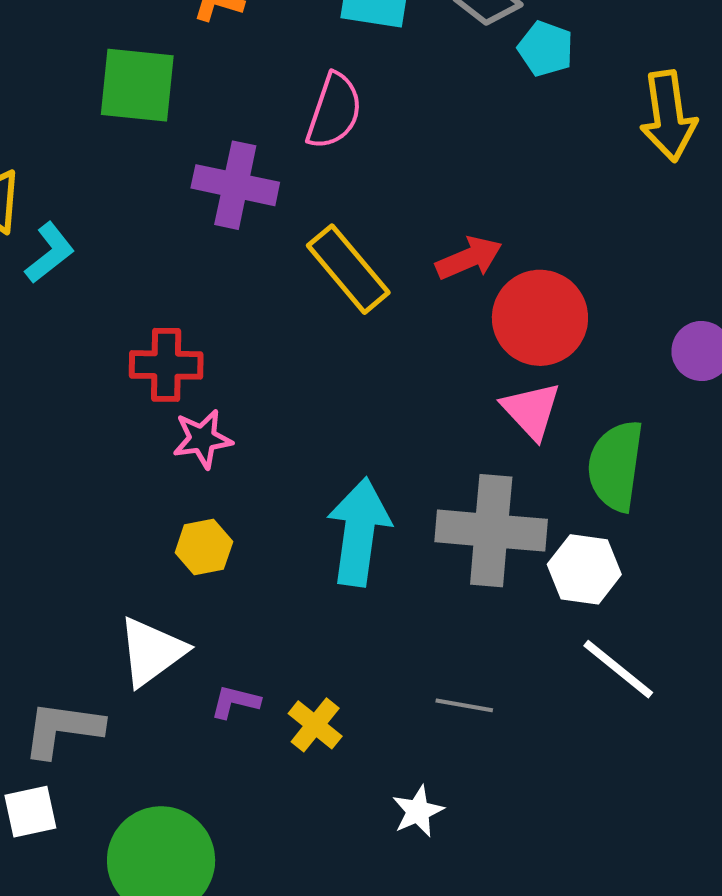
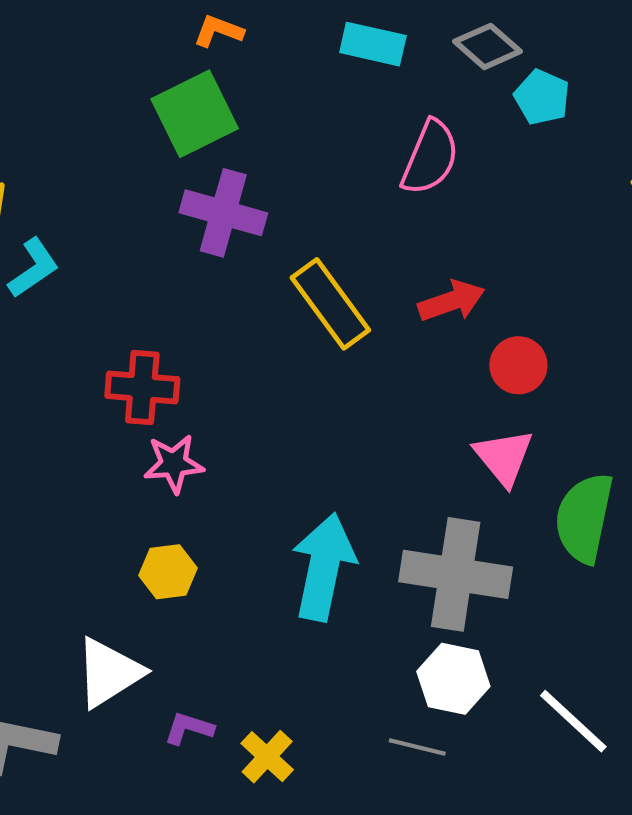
green square: (137, 85) -> (195, 114), moved, turned -36
pink semicircle: (334, 111) -> (430, 158), moved
red circle: (540, 318) -> (518, 365), size x0.6
white hexagon: (584, 569) -> (453, 679), moved

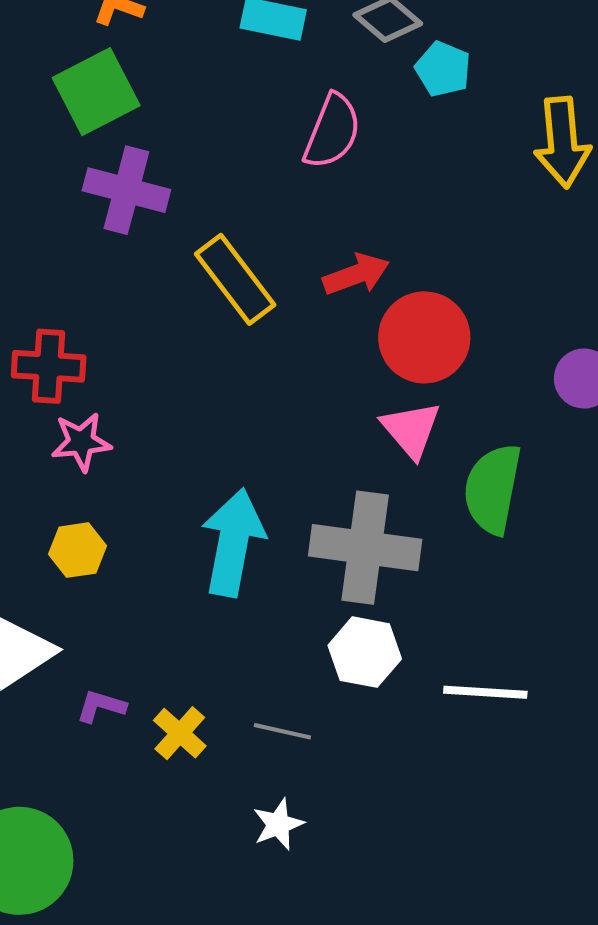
red circle: (518, 365) -> (424, 337), size x1.6
white line: (573, 721) -> (485, 692), turned -38
gray line: (417, 747) -> (282, 731), moved

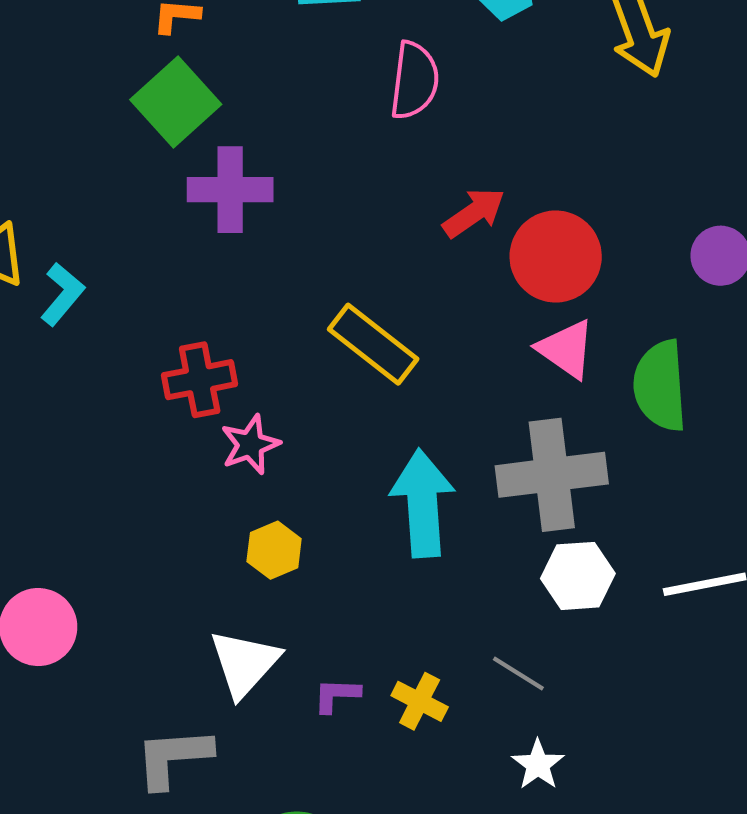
yellow rectangle: (235, 279) -> (373, 344), moved
gray line: (282, 731) -> (518, 673), turned 34

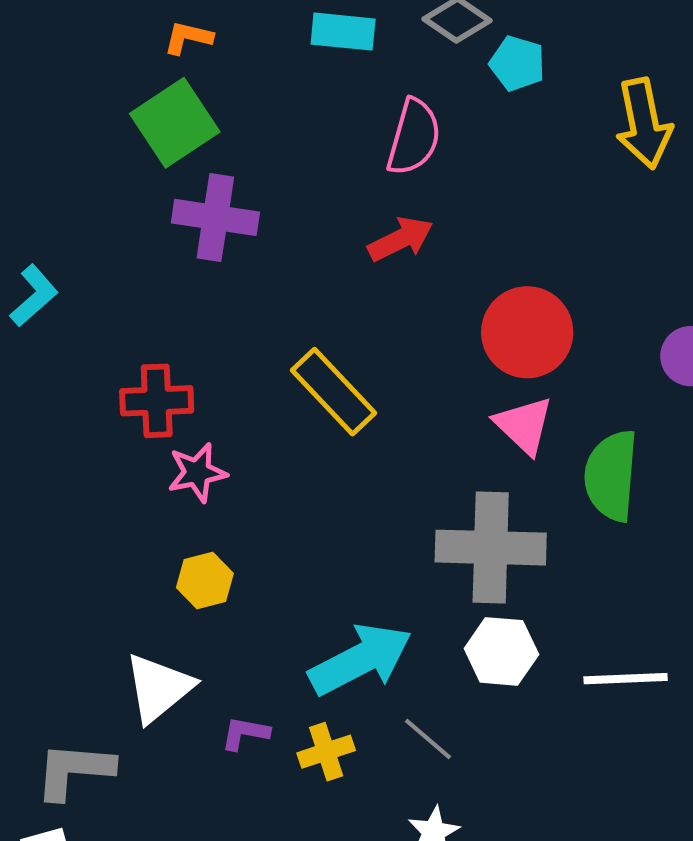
red arrow: (474, 213) -> (401, 239), moved
cyan arrow: (423, 503) -> (360, 659), moved, turned 58
yellow cross: (420, 701) -> (326, 752), turned 36

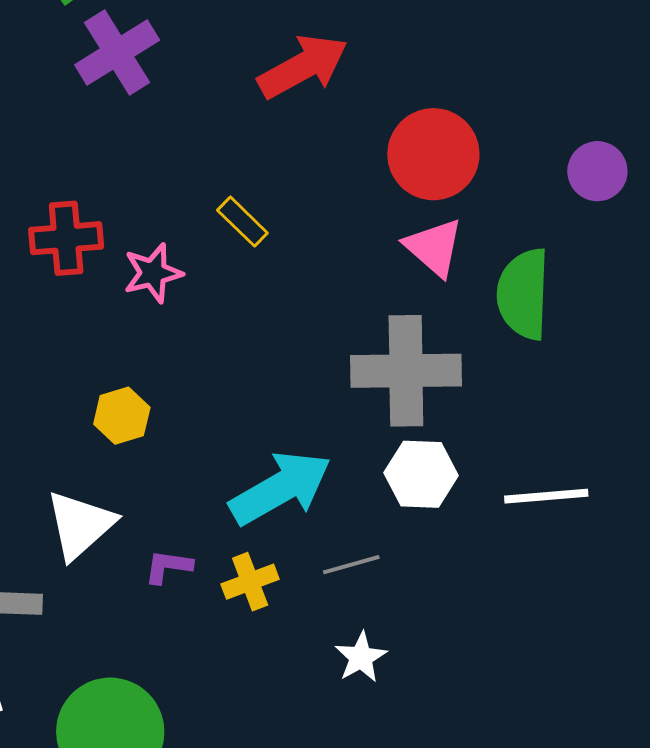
purple cross: (215, 217) -> (117, 53), turned -38
red arrow: (401, 239) -> (303, 66), size x1.4
yellow rectangle: (334, 392) -> (242, 222), size x0.6
pink star: (197, 473) -> (153, 273), moved
gray line: (428, 739) -> (351, 565), turned -54

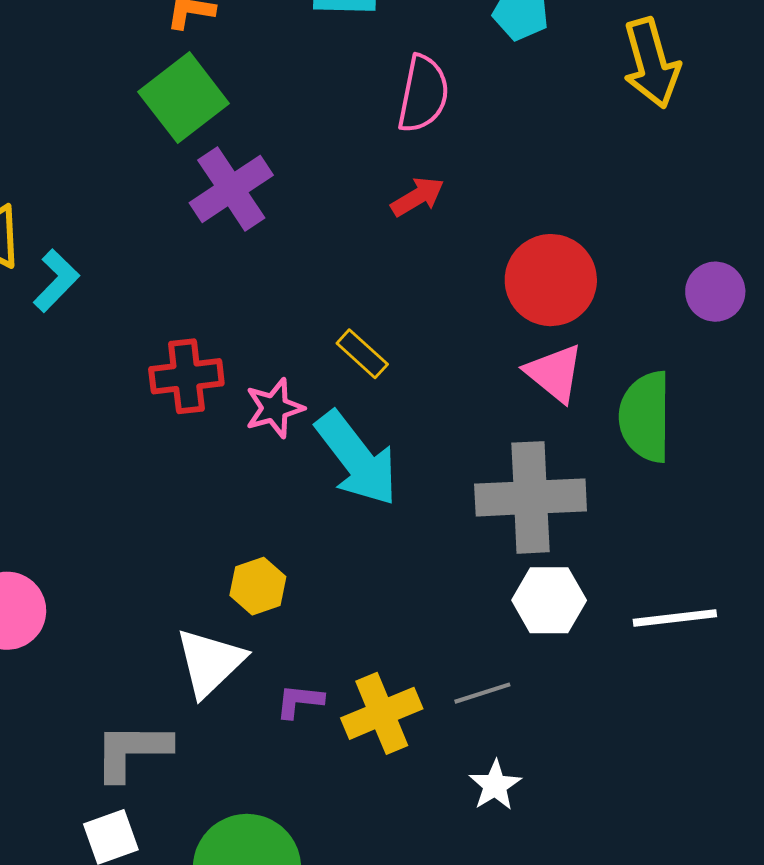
red arrow: (303, 66) -> (418, 197), size x0.6
yellow hexagon: (122, 416) -> (258, 586), moved
cyan arrow: (281, 488) -> (357, 459), moved, turned 84
yellow cross: (250, 582) -> (382, 713), size x1.4

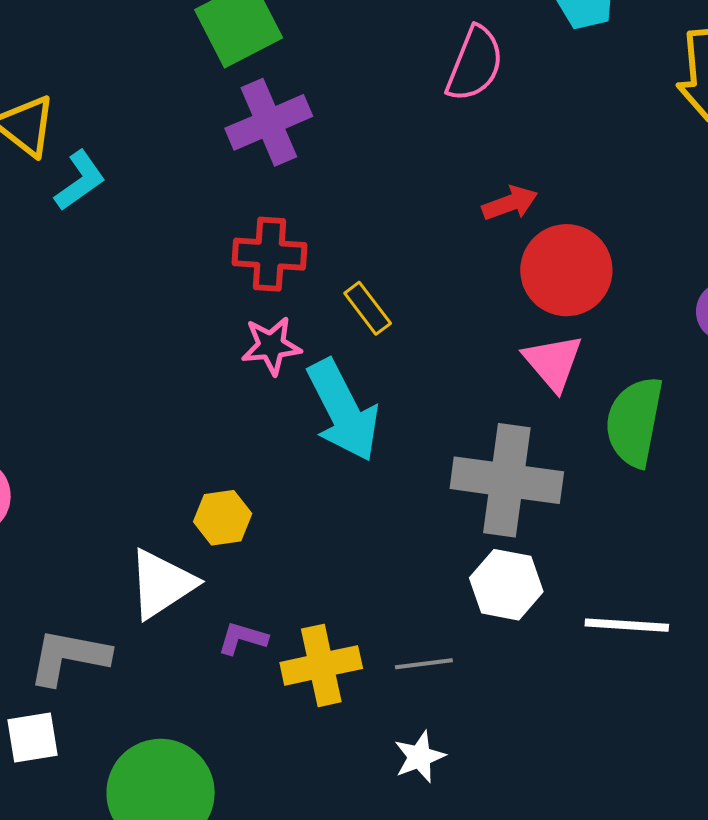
red arrow: (418, 197) -> (510, 203), moved
red cross: (186, 376) -> (270, 254), moved

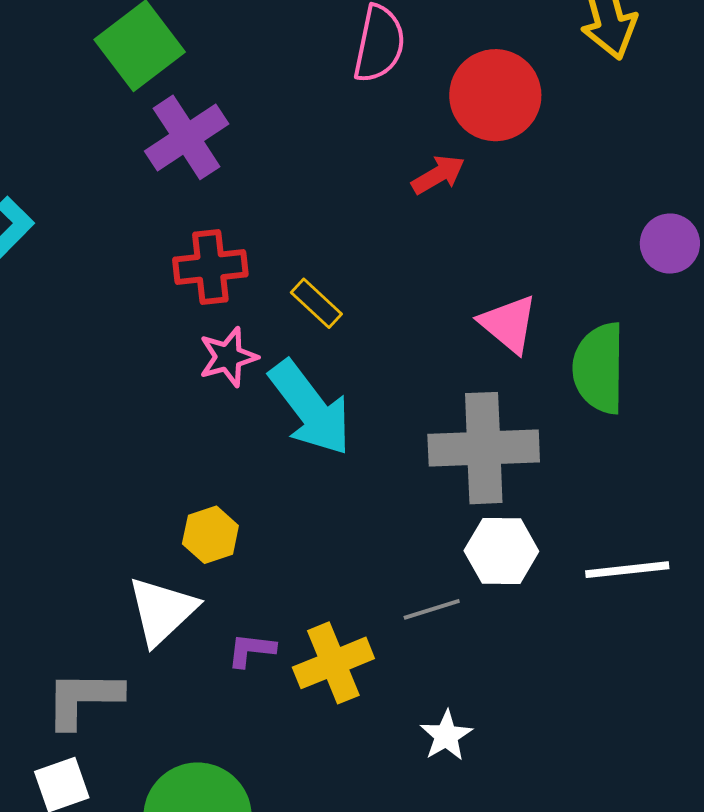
red circle: (566, 270) -> (495, 95), moved
gray line: (424, 664) -> (432, 609), moved

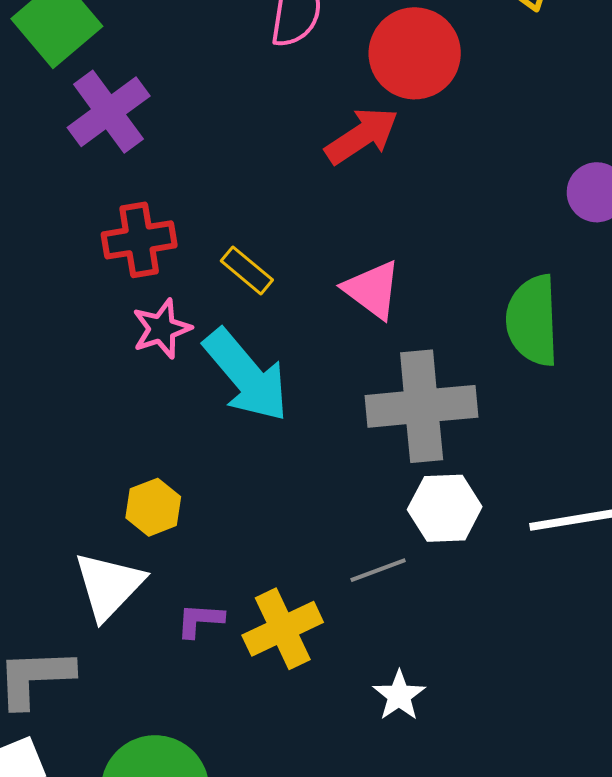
red arrow: (438, 175) -> (362, 136), size x1.4
pink triangle: (508, 324) -> (372, 290), moved

